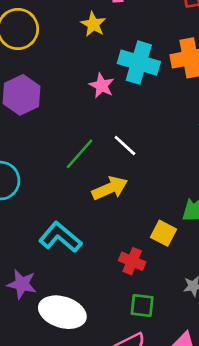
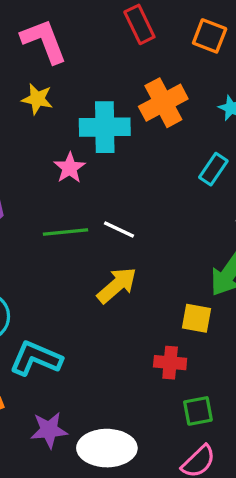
pink star: (102, 86) -> (70, 168), turned 30
green line: (80, 154) -> (66, 232), moved, turned 60
cyan L-shape: (60, 237) -> (36, 358), moved

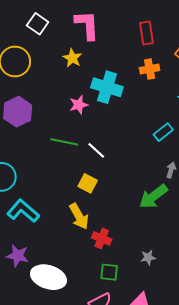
orange cross: (163, 103) -> (150, 69), moved, size x0.7
yellow arrow: (117, 285) -> (79, 216), moved, turned 84
yellow square: (197, 318) -> (88, 183), moved

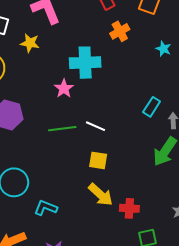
yellow star: (72, 58) -> (30, 43), moved
cyan rectangle: (163, 132) -> (152, 107), moved
cyan L-shape: (23, 211) -> (46, 208), size x0.7

